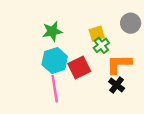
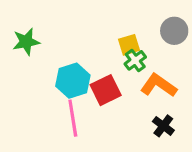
green star: (52, 31) -> (26, 42), moved
orange L-shape: (119, 64) -> (159, 85), turned 36
black cross: (117, 85) -> (163, 126), moved

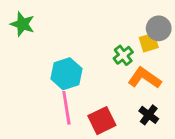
green star: (26, 42) -> (22, 24), moved, turned 30
yellow square: (129, 45) -> (149, 43), moved
red square: (106, 90) -> (102, 121), moved

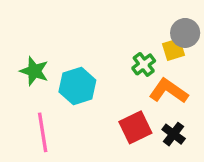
green star: (22, 24) -> (34, 71), moved
pink line: (66, 108) -> (43, 132), moved
red square: (102, 121) -> (135, 127), moved

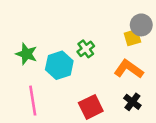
green cross: (144, 64) -> (86, 49), moved
red square: (135, 127) -> (91, 107), moved

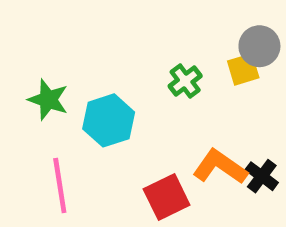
green cross: (86, 49) -> (185, 81), moved
orange L-shape: (129, 69) -> (220, 167), moved
black cross: (132, 102) -> (262, 176), moved

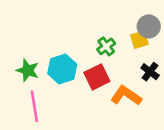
green star: (48, 100) -> (28, 70), moved
black cross: (262, 176) -> (150, 72), moved
red square: (167, 197) -> (97, 77), moved

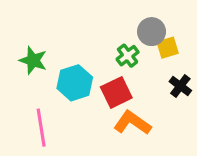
gray circle: (149, 26) -> (152, 32), moved
green star: (28, 70) -> (33, 60), moved
orange L-shape: (126, 96) -> (132, 123), moved

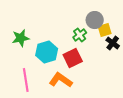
green star: (33, 60) -> (21, 38), turned -30
black cross: (180, 86) -> (113, 43), moved
orange L-shape: (132, 123) -> (61, 80), moved

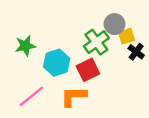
green cross: (80, 35) -> (96, 42), size x1.5
pink line: (26, 80) -> (31, 96), turned 60
orange L-shape: (61, 80) -> (73, 96), turned -35

